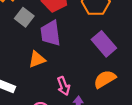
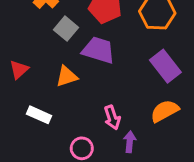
purple trapezoid: (51, 33) -> (98, 50), turned 112
orange triangle: (37, 59) -> (67, 76), moved

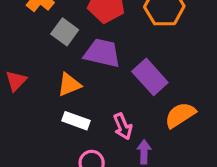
purple rectangle: (165, 66) -> (150, 77), moved
white rectangle: (39, 115) -> (76, 121), moved

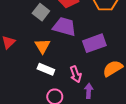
purple rectangle: (150, 77) -> (94, 43), turned -70
orange triangle: (69, 85) -> (42, 46), turned -42

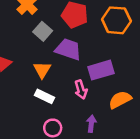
pink arrow: (76, 74) -> (81, 90), moved

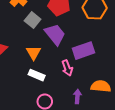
purple trapezoid: (68, 49) -> (55, 34), turned 35
orange semicircle: (120, 100) -> (101, 86), moved, turned 36

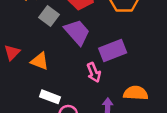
orange triangle: (34, 53) -> (40, 61), moved, turned -35
white rectangle: (37, 75) -> (50, 97), moved

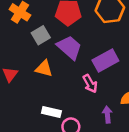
gray square: (49, 16) -> (41, 35), turned 30
orange triangle: (40, 61) -> (44, 69), moved

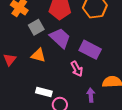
purple rectangle: (105, 60) -> (90, 50), turned 55

